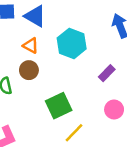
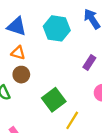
cyan hexagon: (72, 43) -> (57, 28), moved

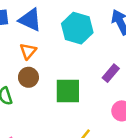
orange triangle: (18, 53) -> (28, 51), turned 48
green square: (54, 100) -> (68, 91), moved, turned 30

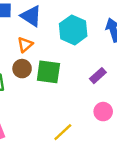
green square: (68, 91) -> (48, 72), moved

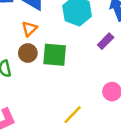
purple rectangle: (98, 76) -> (106, 41), moved

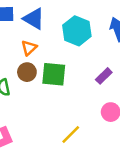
purple rectangle: (106, 41) -> (104, 76), moved

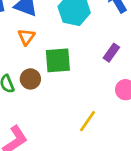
brown circle: (27, 72) -> (30, 79), moved

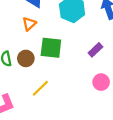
yellow line: (88, 121) -> (40, 88), moved

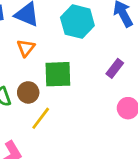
yellow line: (40, 88) -> (41, 118), moved

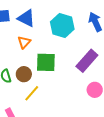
purple rectangle: (115, 68) -> (87, 61), size x1.6

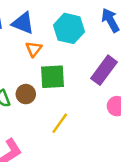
orange triangle: (24, 42) -> (34, 49), moved
yellow line: (32, 93) -> (60, 123), moved

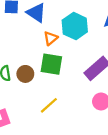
orange triangle: (34, 49) -> (51, 38), moved

